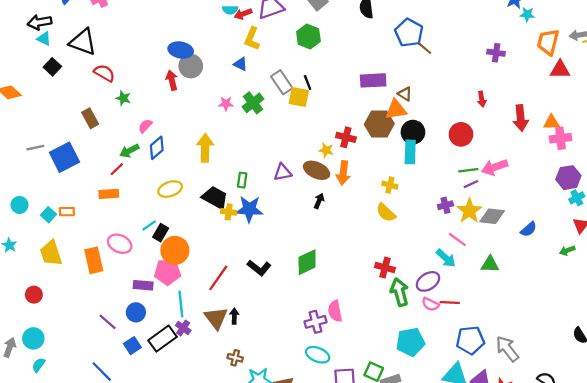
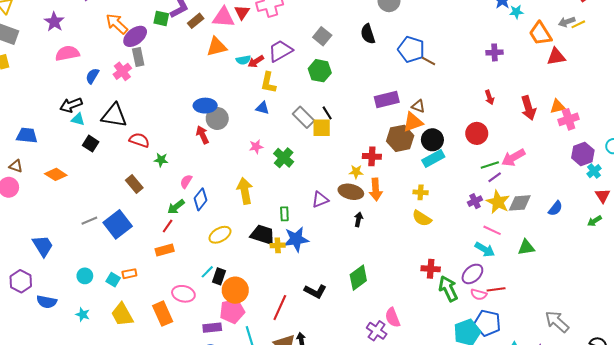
orange trapezoid: (548, 42) -> (540, 34), turned -35
green cross: (253, 103) -> (284, 158), moved
cyan rectangle: (410, 152) -> (433, 158), turned 70
purple cross: (316, 322) -> (377, 331), turned -30
blue pentagon: (470, 340) -> (487, 323), moved, turned 30

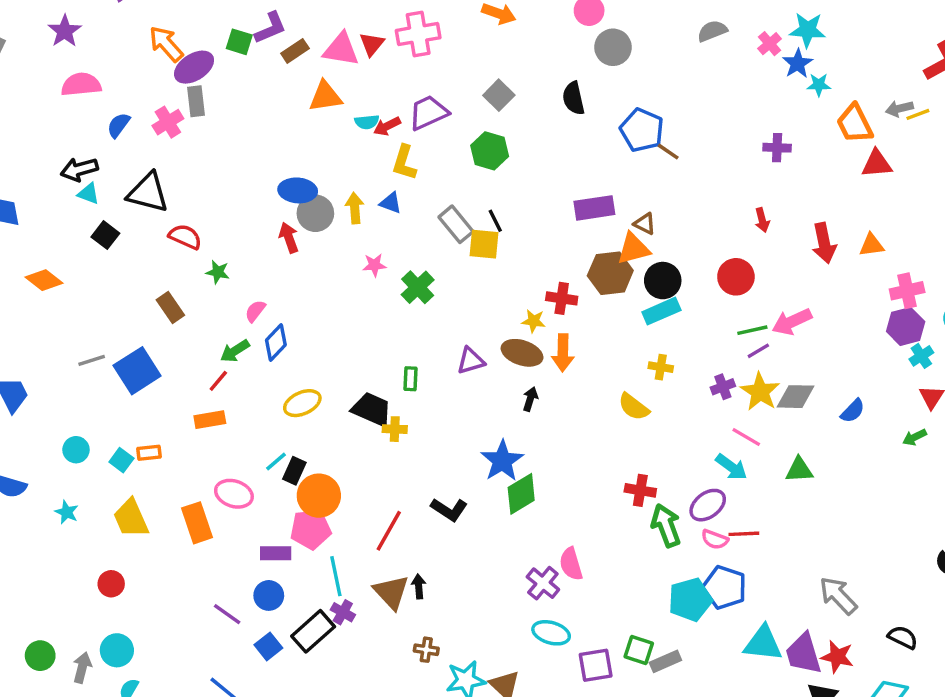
pink cross: (569, 119) -> (907, 291), moved
yellow arrow: (245, 191) -> (355, 208), moved, size x0.7
yellow cross: (421, 192) -> (661, 367), moved
blue star: (296, 239) -> (502, 461), moved, turned -30

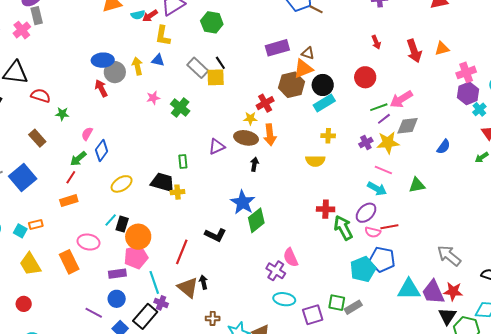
red cross: (562, 298) -> (265, 103), turned -30
yellow star: (760, 392) -> (388, 143), turned -30
gray diamond: (796, 397) -> (408, 126), moved
yellow semicircle: (634, 407) -> (315, 161), turned -30

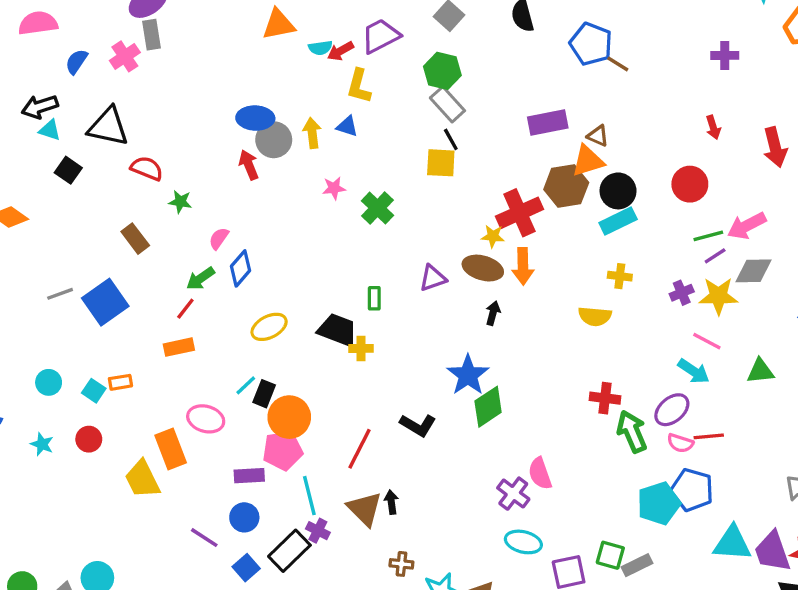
gray rectangle: (198, 68) -> (447, 104), moved
red cross: (265, 103) -> (519, 213), size x1.5
yellow trapezoid: (30, 264) -> (142, 479), moved
red circle: (24, 304) -> (89, 439), moved

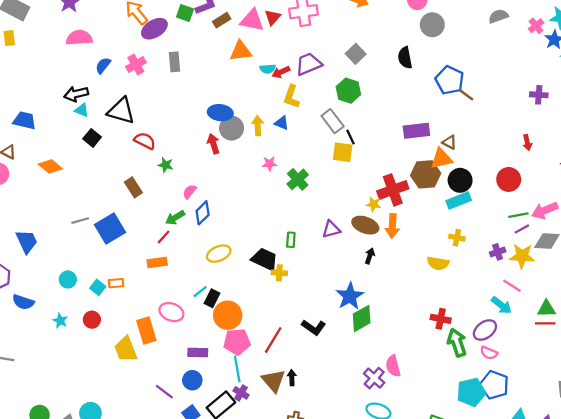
gray rectangle: (152, 35) -> (174, 62), moved
gray rectangle: (447, 104) -> (333, 121), moved
red line: (709, 436) -> (545, 323), moved
pink pentagon: (283, 450) -> (237, 342), moved

